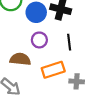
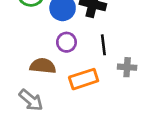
gray cross: (77, 81) -> (127, 67), moved

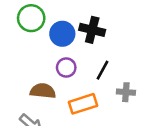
black line: (103, 45) -> (103, 70), turned 36

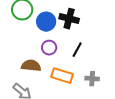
gray cross: (126, 92) -> (92, 79), moved
orange rectangle: (83, 104) -> (62, 76), turned 35

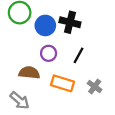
gray cross: (92, 79) -> (95, 87), turned 32

